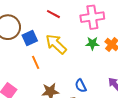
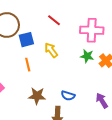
yellow arrow: (56, 44) -> (51, 50), size x0.7
blue semicircle: (81, 86) -> (68, 96), turned -56

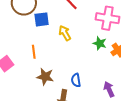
orange line: (28, 65) -> (34, 52), moved
blue semicircle: (68, 96) -> (76, 80), turned 56

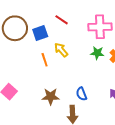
blue square: (42, 19) -> (40, 33), moved
orange line: (34, 52) -> (45, 60), moved

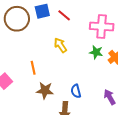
blue square: (40, 33) -> (42, 11), moved
orange line: (45, 60) -> (33, 68), moved

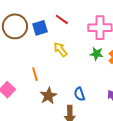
blue square: (42, 11) -> (40, 28), moved
brown star: (45, 90) -> (48, 96), turned -30

